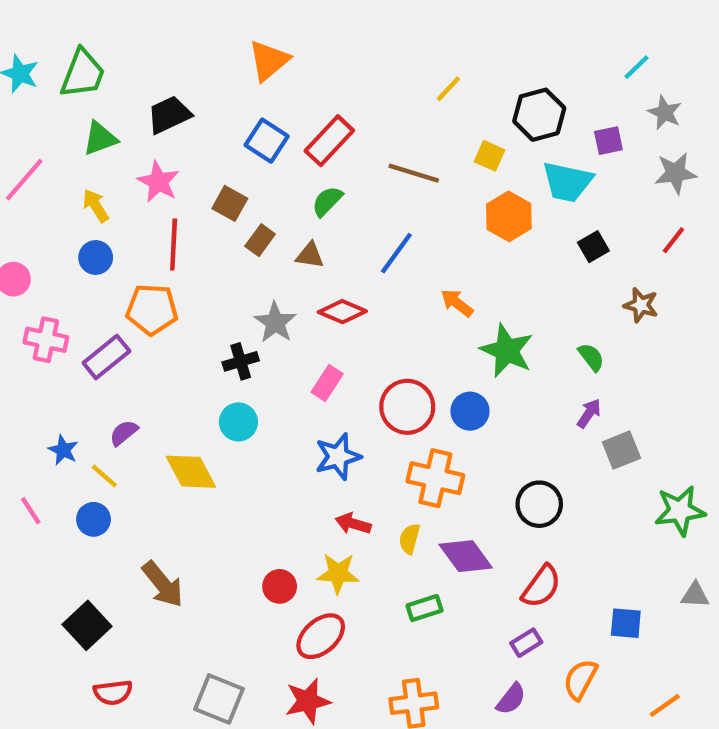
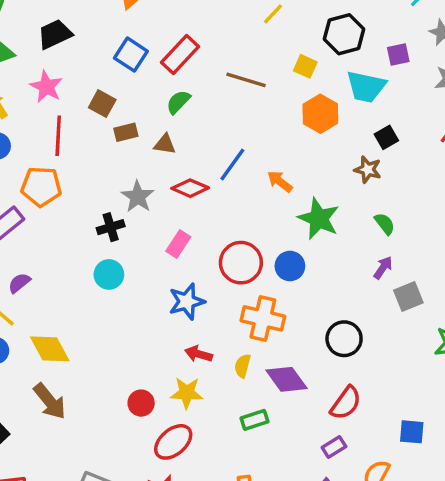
brown rectangle: (260, 240) -> (126, 132), turned 40
blue line: (396, 253) -> (232, 164), moved
brown star: (641, 305) -> (368, 170), moved
yellow diamond: (191, 472) -> (50, 349), moved

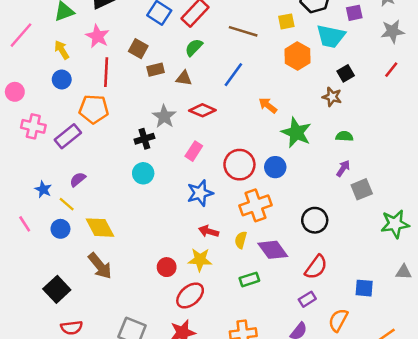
yellow square: (305, 66) -> (286, 21), turned -35
blue line: (232, 164) -> (233, 75), moved
green semicircle: (385, 224) -> (344, 136), turned -49
orange cross: (263, 318) -> (255, 205), turned -32

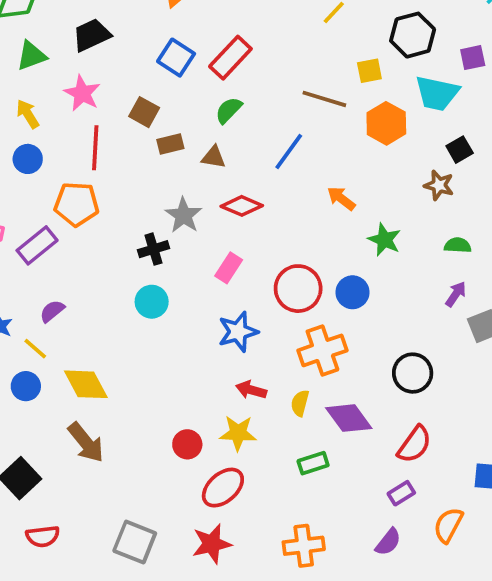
brown line: (243, 31) -> (324, 99), moved
green star: (296, 133) -> (384, 240), size x0.7

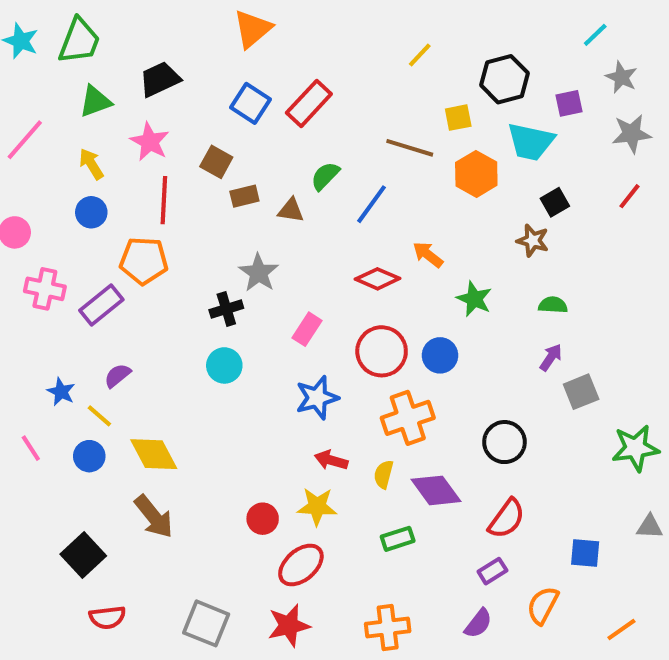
green semicircle: (229, 110) -> (325, 176), moved
red diamond: (242, 206) -> (378, 279), moved

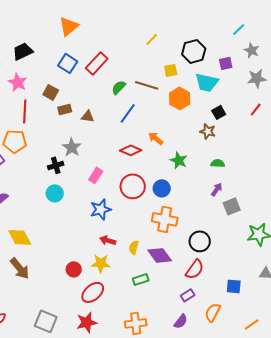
green semicircle: (325, 176) -> (119, 87), moved
orange cross: (408, 418) -> (165, 219), moved, turned 30
black circle: (505, 442) -> (200, 241), moved

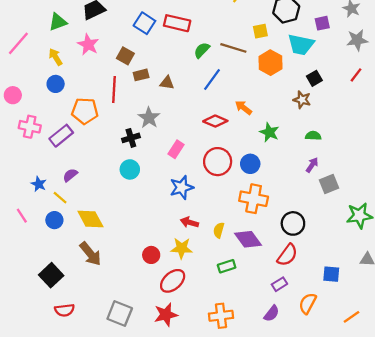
red rectangle: (97, 63) -> (177, 23), turned 60
red line: (25, 111) -> (114, 90), moved

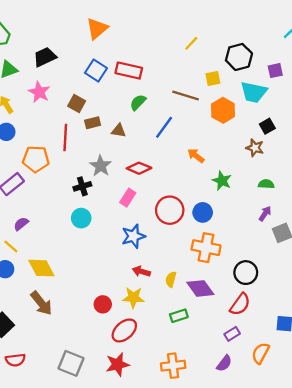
green semicircle: (202, 50) -> (138, 102), moved
red diamond: (215, 121) -> (139, 168), moved

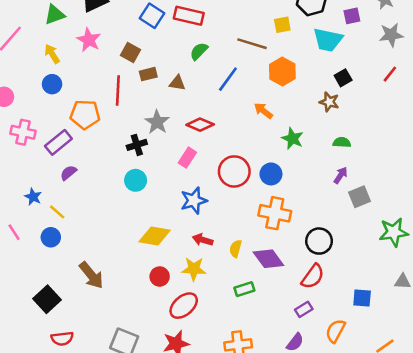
orange hexagon: (223, 110) -> (282, 72), moved
purple semicircle: (21, 224) -> (69, 173), moved
yellow diamond: (41, 268) -> (155, 236), moved, turned -52

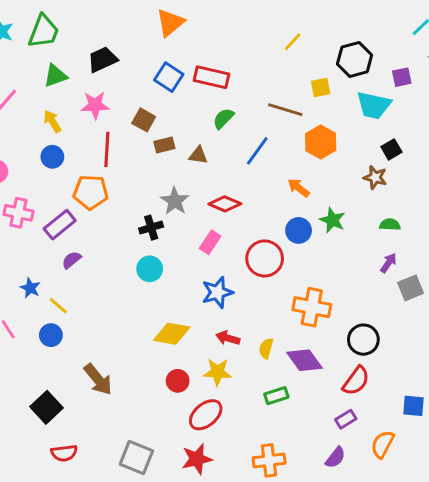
pink star: (89, 40) -> (95, 105), turned -30
red line: (118, 90) -> (107, 149), moved
blue circle: (271, 174) -> (299, 230), moved

